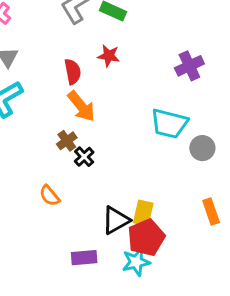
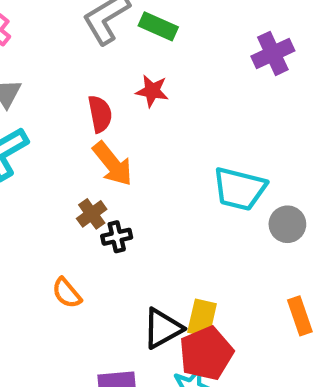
purple cross: (189, 66) -> (273, 53), moved
black cross: (84, 157) -> (117, 237), turned 30

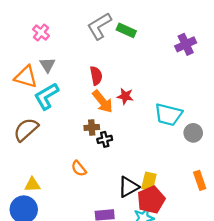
red star: (152, 91) -> (125, 96), moved
brown cross: (92, 214) -> (92, 127), turned 32

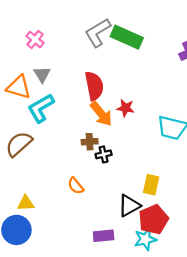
green rectangle: (126, 30) -> (127, 37), size x1.5
red semicircle: (96, 76) -> (94, 86), size x1.4
yellow rectangle: (149, 181) -> (151, 185), moved

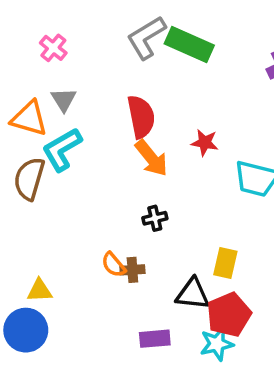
red star: (126, 108) -> (205, 143), moved
brown cross: (90, 142) -> (132, 270), moved
brown semicircle: (19, 144) -> (29, 179), moved, turned -32
black triangle: (129, 206) -> (193, 294), turned 35

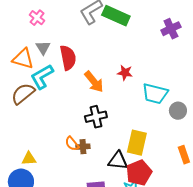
red semicircle: (141, 117) -> (68, 58), moved
brown semicircle: (29, 179) -> (23, 94), turned 35
black cross: (155, 218) -> (96, 117), size x1.5
yellow rectangle: (225, 263) -> (137, 143), size x1.4

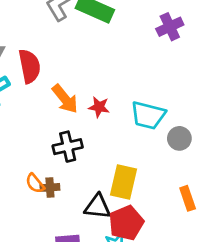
red star: (125, 73) -> (99, 107), moved

